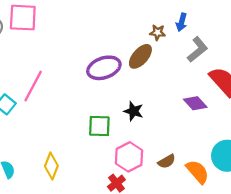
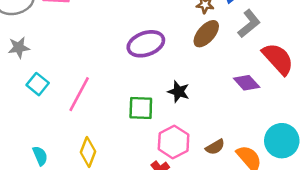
brown ellipse: (140, 56) -> (206, 34), moved
pink line: (33, 86) -> (79, 94), moved

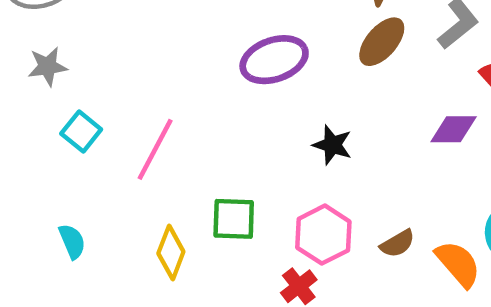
purple diamond: (247, 83) -> (454, 129), turned -48
green square: (141, 108) -> (234, 219), moved
cyan semicircle: (40, 156) -> (72, 241), moved

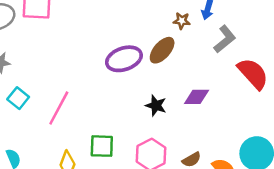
brown ellipse: (382, 42) -> (162, 50), moved
purple diamond: (454, 129) -> (196, 97), moved

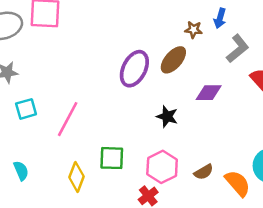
purple ellipse: (124, 59) -> (134, 69), turned -44
purple diamond: (196, 97) -> (209, 93), moved
cyan square: (18, 98) -> (26, 109), turned 35

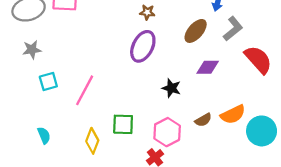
brown star: (194, 30) -> (147, 12), moved
brown ellipse: (173, 60) -> (196, 31), moved
brown semicircle: (204, 172) -> (203, 120), moved
orange semicircle: (238, 183) -> (233, 114), moved, turned 105

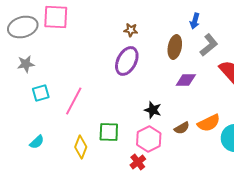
brown ellipse: (196, 31) -> (175, 47), turned -30
black star: (171, 88) -> (153, 110), moved
cyan semicircle: (44, 135) -> (37, 142), turned 70

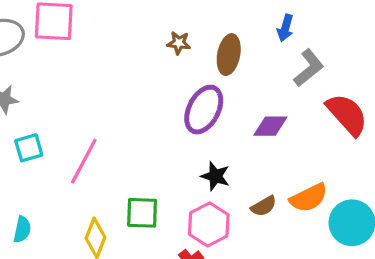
brown ellipse: (175, 47) -> (229, 55), moved
purple ellipse: (127, 61) -> (204, 110), moved
cyan semicircle: (37, 142) -> (22, 229), turned -35

